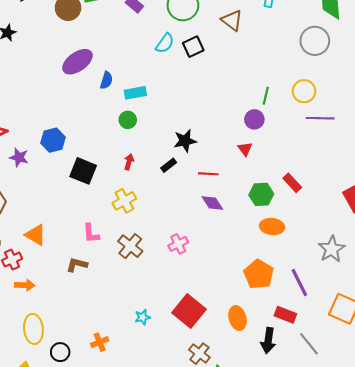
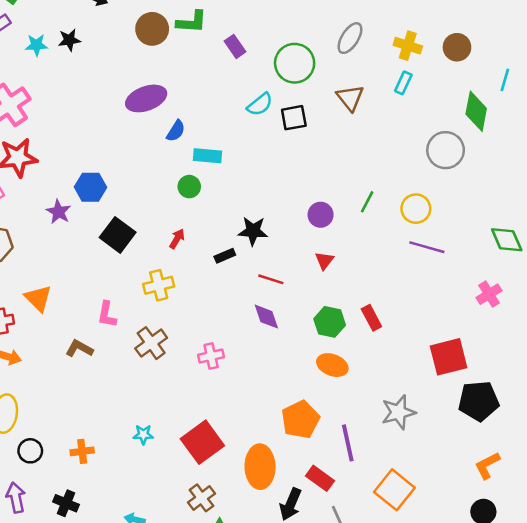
purple circle: (254, 119) -> (321, 215), moved
purple star: (19, 157) -> (59, 212), moved
orange ellipse: (238, 318) -> (260, 467), size x1.4

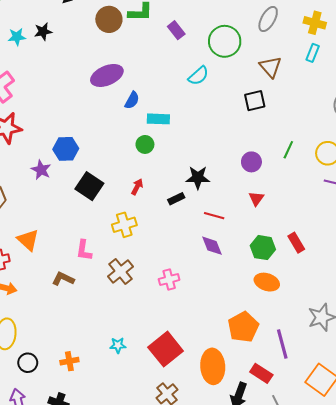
black square: (294, 118) -> (255, 101), moved

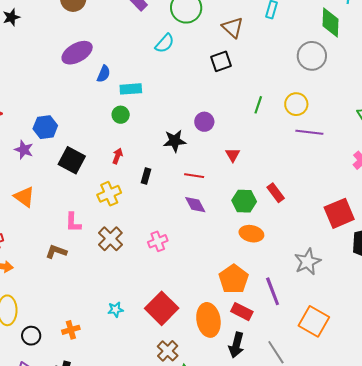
purple circle: (251, 162) -> (204, 122), moved
black rectangle: (176, 199) -> (146, 176), moved, turned -42
orange triangle: (28, 240) -> (24, 197), moved
red rectangle: (261, 373) -> (242, 312), moved

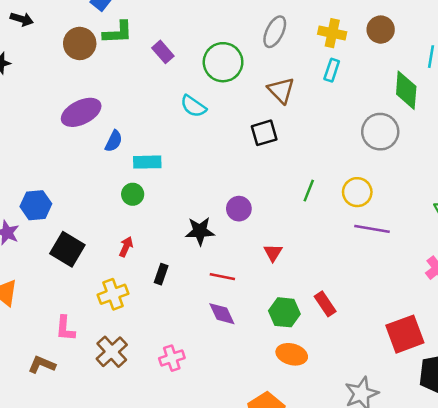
cyan semicircle: (165, 43) -> (193, 106), turned 80

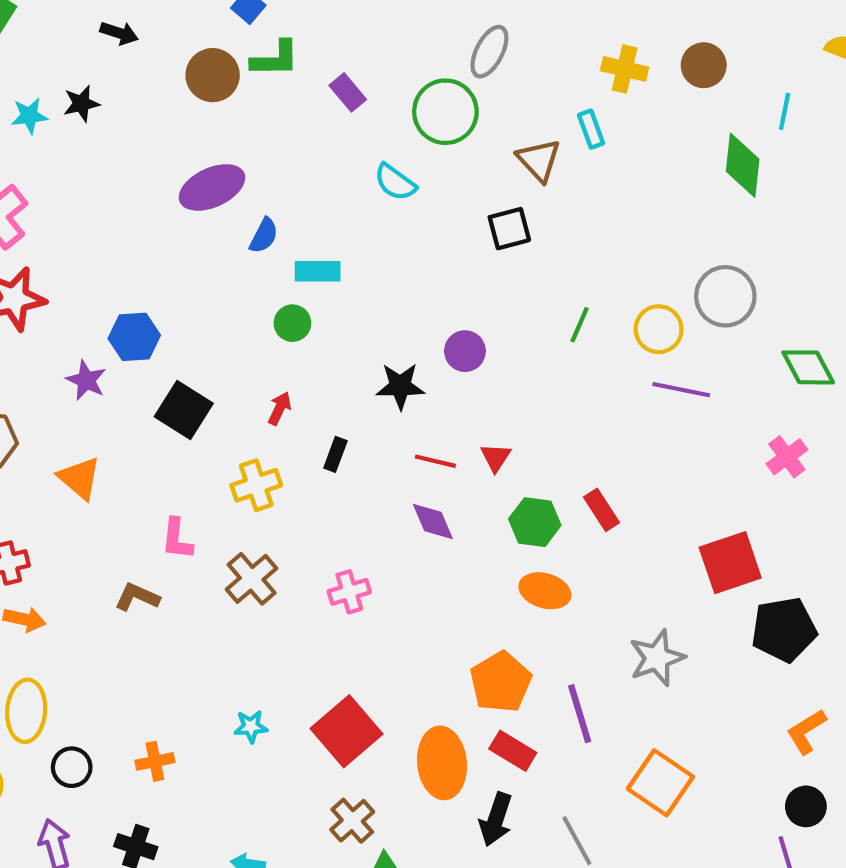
gray ellipse: (275, 32) -> (489, 52), moved
cyan rectangle: (332, 70) -> (591, 129), moved, turned -40
gray circle: (380, 132) -> (725, 296), moved
red triangle: (273, 253) -> (496, 457), moved

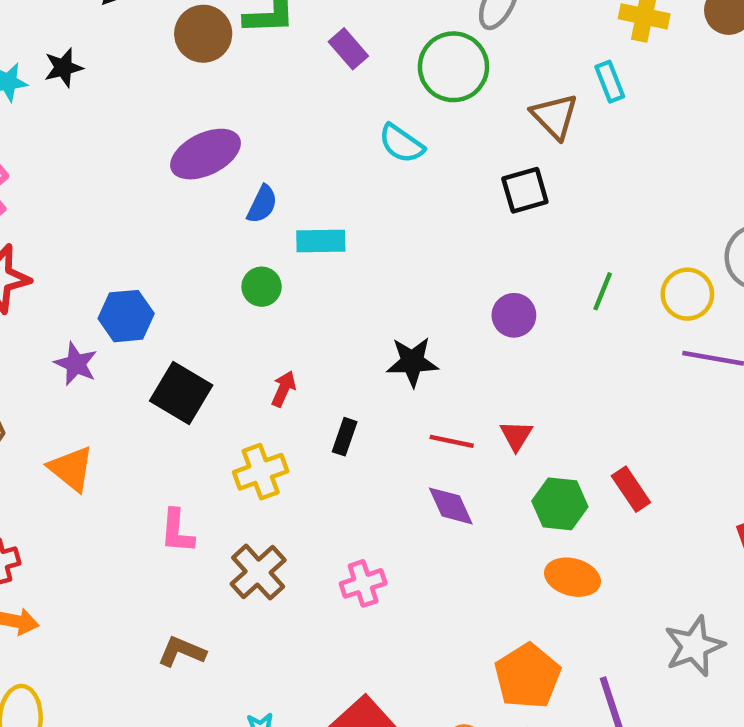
green circle: (292, 323) -> (262, 287), moved
purple circle: (465, 351) -> (514, 315), moved
brown L-shape: (137, 597) -> (182, 652), moved

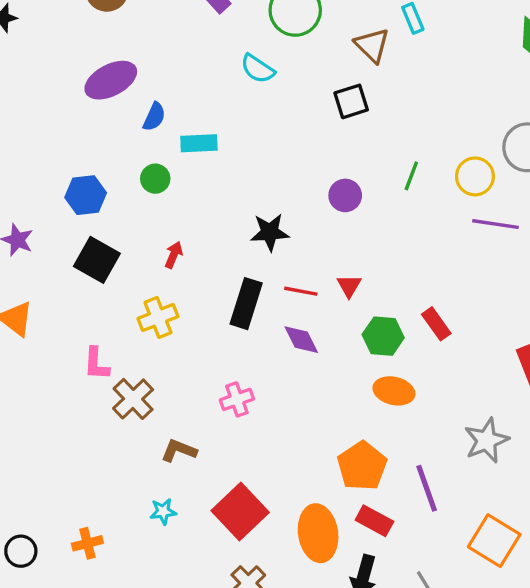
blue hexagon: (126, 316) -> (86, 195), moved
black rectangle: (345, 437) -> (246, 304), moved, size x1.8
brown cross: (258, 572) -> (133, 399), moved
brown L-shape: (182, 652) -> (179, 451), moved

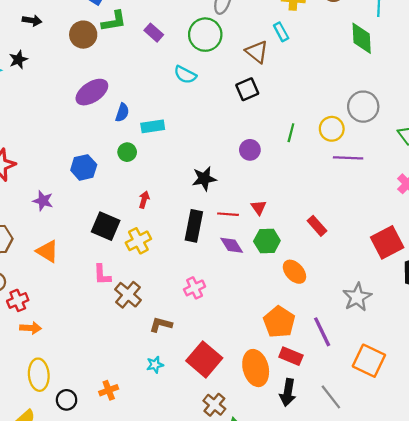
black square: (97, 260) -> (106, 226), moved
green hexagon: (383, 336) -> (267, 241), moved
orange ellipse: (394, 391) -> (294, 272), turned 40

